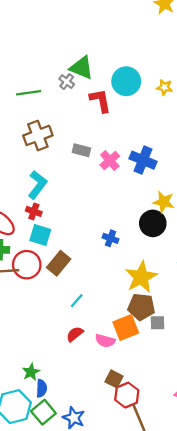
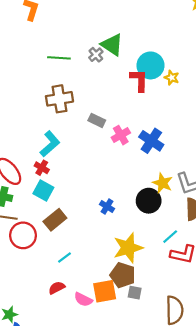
yellow star: (164, 87) -> (172, 78), moved
red L-shape: (100, 101) -> (139, 80), moved
red circle: (27, 265) -> (23, 235), moved

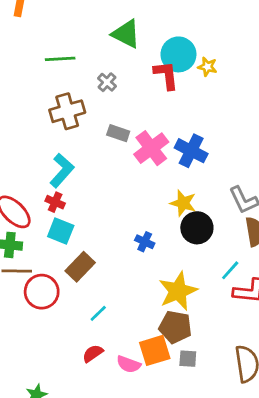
gray cross: (96, 55) -> (107, 82), moved
pink cross: (121, 135) -> (151, 148), size x1.4
yellow star: (163, 183) -> (183, 203), moved
gray square: (135, 293) -> (188, 359), moved

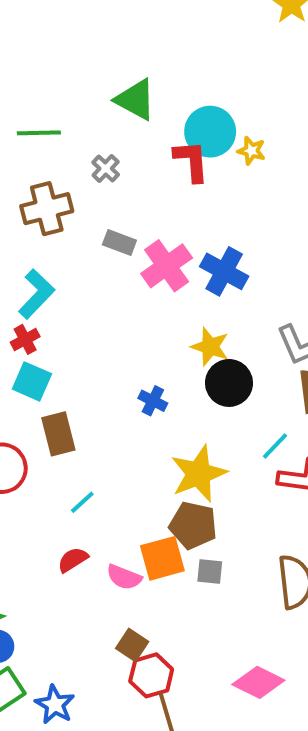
red cross: (55, 202) -> (25, 339), turned 36
brown rectangle: (80, 267) -> (58, 434), turned -60

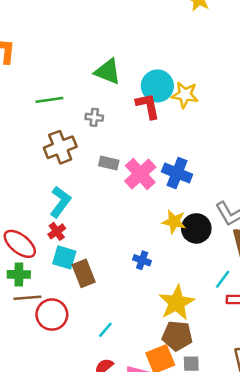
yellow star: (251, 151) -> (185, 95), size x1.5
gray cross: (106, 169) -> (94, 117), turned -30
black circle: (229, 383) -> (196, 228), moved
brown rectangle: (58, 434) -> (84, 273), moved

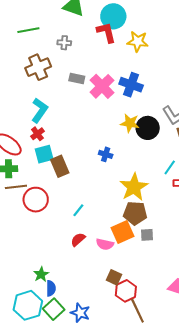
yellow star: (185, 95) -> (138, 41), moved
cyan square: (64, 257) -> (44, 154), turned -30

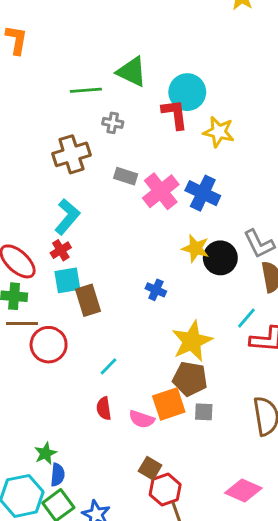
green line: (28, 30) -> (86, 90), moved
red semicircle: (78, 240) -> (104, 408), turned -63

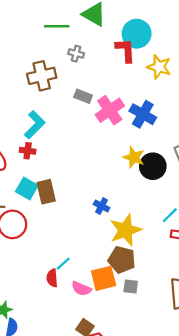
red cross: (61, 250) -> (28, 151), turned 35
cyan square: (67, 280) -> (27, 188), moved, turned 35
blue cross: (156, 290) -> (102, 206), moved
cyan line: (109, 366) -> (63, 264), moved

